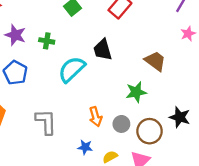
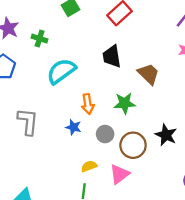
black trapezoid: (103, 50) -> (112, 56), moved
orange arrow: (96, 117) -> (88, 104), moved
blue star: (85, 147) -> (73, 127), moved

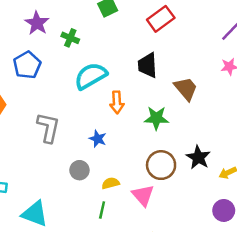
orange arrow: (88, 104) -> (117, 102), moved
gray circle: (105, 134) -> (79, 170), moved
pink triangle: (119, 174) -> (143, 195), turned -40

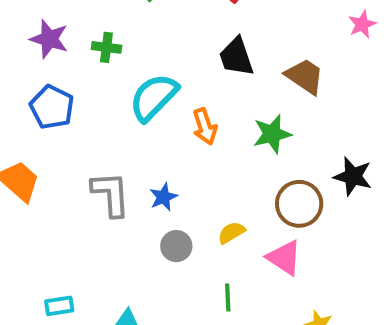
blue star: (98, 139) -> (163, 197), moved, turned -30
yellow semicircle: (111, 183) -> (231, 233), moved

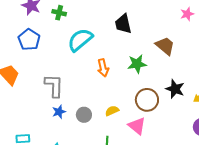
brown trapezoid: (305, 76) -> (165, 46), moved
orange arrow: (205, 126) -> (103, 68), moved
blue star: (163, 197) -> (59, 112), moved

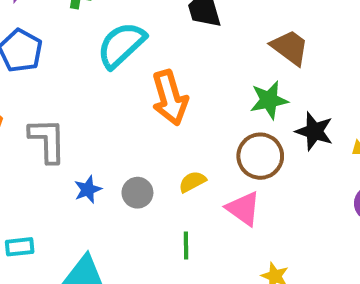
green star: (137, 64) -> (269, 100), moved
orange arrow: (103, 68) -> (170, 98), size x1.5
gray L-shape: (54, 86) -> (47, 140), moved

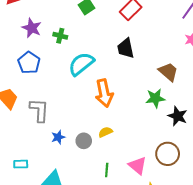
brown circle: (260, 156) -> (168, 154), moved
yellow semicircle: (192, 182) -> (105, 132), moved
pink triangle: (243, 209) -> (138, 166), moved

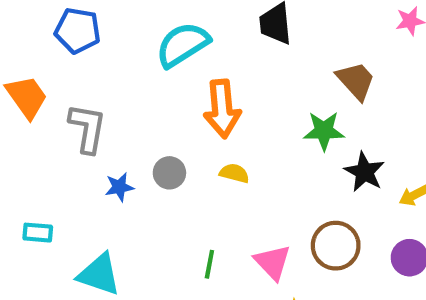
blue pentagon: (29, 63) -> (78, 30), turned -30
yellow semicircle: (105, 132) -> (234, 173), moved, turned 32
gray circle: (84, 141) -> (169, 173), moved

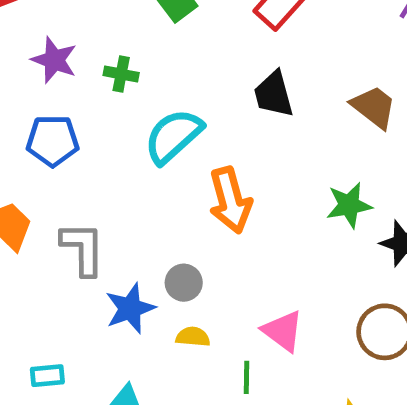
brown trapezoid: (356, 81) -> (374, 107), moved
yellow semicircle: (234, 173) -> (193, 337), moved
blue star: (119, 187) -> (130, 308), size x1.5
pink triangle: (273, 262) -> (283, 331), moved

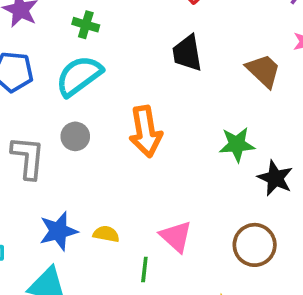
green cross: (121, 74) -> (86, 25), moved
cyan semicircle: (173, 136) -> (79, 76), moved
gray circle: (184, 283) -> (75, 136), moved
blue star: (130, 308) -> (58, 231), moved

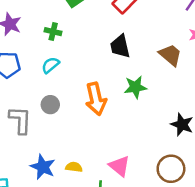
cyan semicircle: (79, 76) -> (50, 65), size x0.6
green star: (237, 144) -> (135, 87), moved
blue star: (58, 231) -> (43, 167), turned -30

